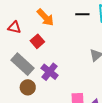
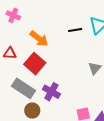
red square: (37, 41) -> (35, 64), size x1.5

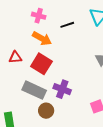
pink cross: (13, 15) -> (39, 16), moved
black line: (75, 30) -> (67, 25), moved

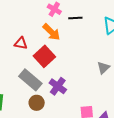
black line: (67, 25) -> (75, 18), moved

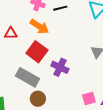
red triangle: (21, 43) -> (11, 33), moved
purple cross: (58, 86) -> (60, 67), moved

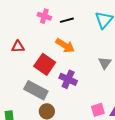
orange arrow: (39, 26) -> (65, 45), moved

